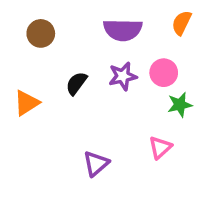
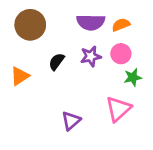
orange semicircle: (182, 23) -> (121, 25), moved, turned 42
brown circle: (41, 33) -> (30, 25), size x1.5
pink triangle: (160, 147) -> (118, 109), size x1.5

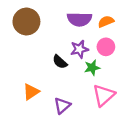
black semicircle: (57, 62) -> (60, 62), moved, turned -84
orange triangle: (20, 76) -> (31, 92), moved
green star: (133, 77) -> (92, 68), moved

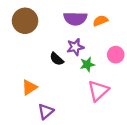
pink circle: (106, 47) -> (116, 55), moved
purple triangle: (62, 106) -> (46, 111), moved

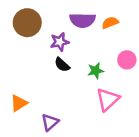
purple star: (75, 47) -> (60, 42), moved
orange triangle: (29, 87) -> (19, 103), moved

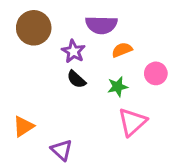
orange semicircle: (110, 23) -> (122, 50), moved
purple star: (60, 42) -> (73, 51), turned -30
purple triangle: (50, 122) -> (62, 150), turned -36

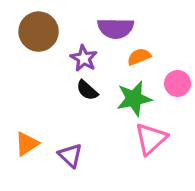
green star: (118, 87) -> (134, 99), size x1.5
purple triangle: (62, 150) -> (70, 155), moved

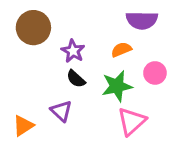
purple semicircle: (116, 28) -> (142, 20), moved
purple triangle: (70, 155) -> (61, 111), moved

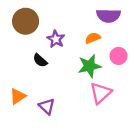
black semicircle: (76, 79) -> (40, 60), moved
purple triangle: (61, 111) -> (47, 106), moved

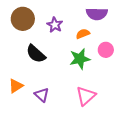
purple star: (56, 39) -> (55, 25), moved
black semicircle: (40, 60) -> (36, 54), size x1.5
pink triangle: (101, 93) -> (86, 96), moved

